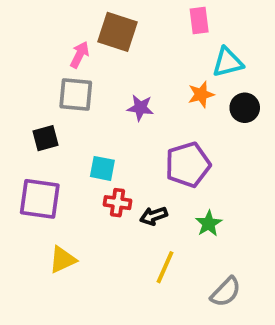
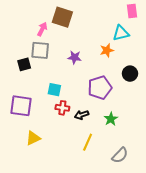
pink rectangle: (199, 20) -> (132, 11), moved
black circle: (245, 108) -> (130, 74), moved
black square: (45, 138) -> (24, 64), moved

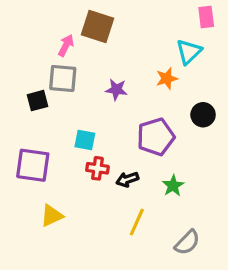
cyan triangle: (121, 33) -> (189, 52), turned -30

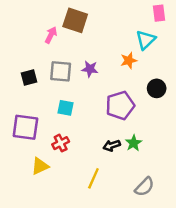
gray square: (63, 78) -> (61, 71), moved
red cross: (97, 168) -> (61, 143), moved, turned -35
black arrow: (127, 179) -> (112, 145), moved
yellow line: (137, 222) -> (93, 178), moved

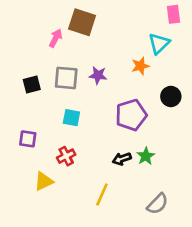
purple square: (25, 127) -> (28, 139), size x0.6

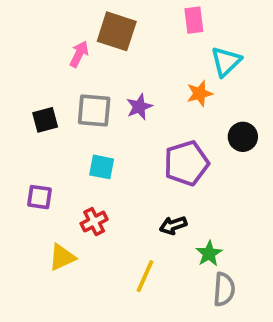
pink rectangle: (173, 14) -> (194, 20), moved
purple star: (98, 75) -> (139, 107), turned -30
green star: (146, 156) -> (209, 254), moved
gray semicircle: (158, 204) -> (224, 289), turned -40

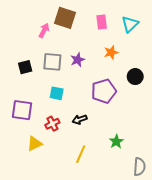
pink rectangle: (194, 20) -> (102, 22), moved
cyan triangle: (226, 61) -> (130, 24), moved
purple square: (39, 197) -> (22, 110), size x1.5
black arrow: (173, 225) -> (80, 120), moved
gray semicircle: (224, 289) -> (139, 167), moved

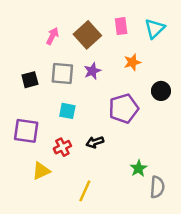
brown square: (65, 18) -> (87, 35), moved, turned 30
yellow line: (81, 154) -> (85, 191), moved
gray semicircle: (139, 167) -> (157, 187), moved

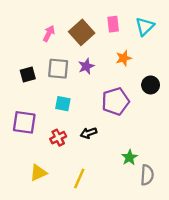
yellow triangle: (41, 171) -> (38, 173), moved

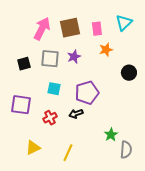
pink rectangle: (113, 24) -> (97, 29), moved
brown square: (82, 32) -> (70, 28), turned 30
pink arrow: (49, 34) -> (42, 29), size x1.6
purple pentagon: (115, 101) -> (87, 93), moved

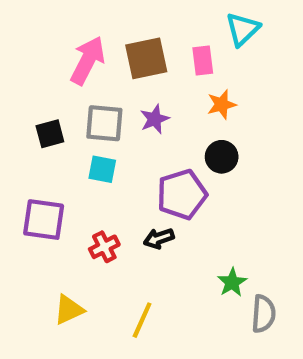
cyan triangle: (124, 23) -> (243, 29), moved
black circle: (129, 73) -> (222, 157), moved
cyan square: (54, 89) -> (102, 169), moved

